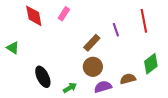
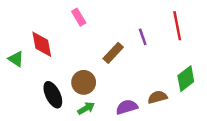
pink rectangle: (64, 14) -> (79, 17), turned -64
red diamond: (34, 16) -> (42, 44), moved
brown circle: (93, 67) -> (84, 82), moved

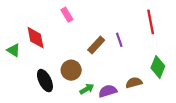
purple line: (143, 37) -> (119, 40), moved
green diamond: (186, 79) -> (158, 67), turned -30
green arrow: (86, 108) -> (87, 89), moved

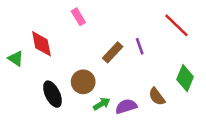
red line: (151, 22) -> (176, 25), turned -35
brown semicircle: (134, 83) -> (157, 97), turned -112

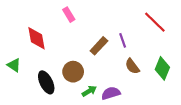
green triangle: (16, 59) -> (14, 65), moved
brown semicircle: (157, 97) -> (132, 66), moved

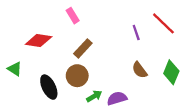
red diamond: (37, 38) -> (39, 40), turned -70
purple line: (123, 40) -> (136, 33), moved
brown rectangle: (99, 46) -> (83, 48), moved

